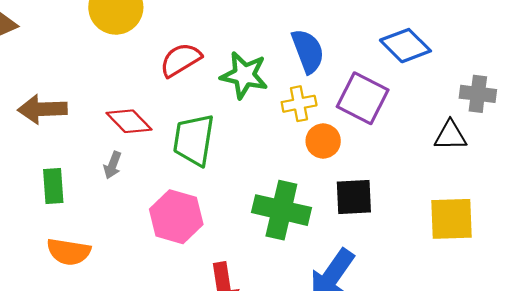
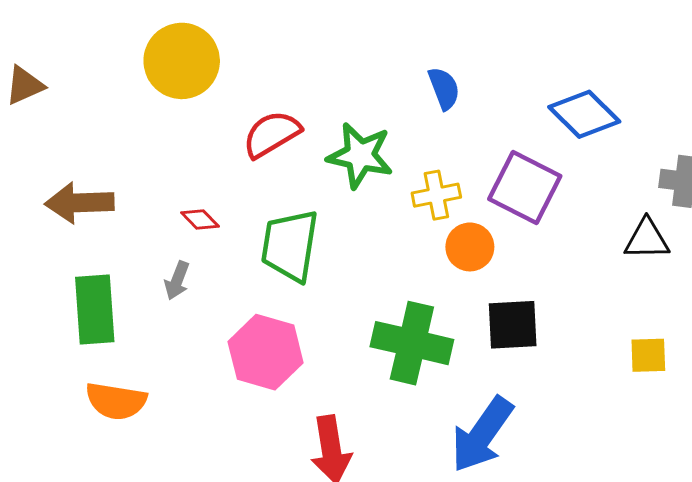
blue semicircle: (308, 51) -> (444, 88), moved, size x0.7
red diamond: (129, 121) -> (200, 220), size x0.6
green rectangle: (53, 186) -> (95, 309), size x1.4
yellow square: (451, 219) -> (648, 355), size x0.6

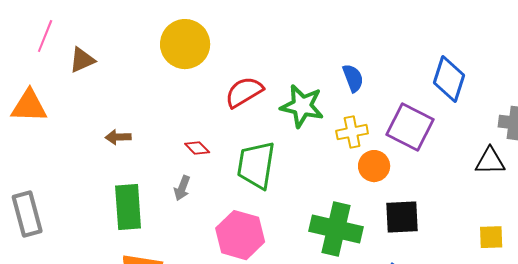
blue semicircle: (444, 88) -> (353, 78), moved
blue diamond: (584, 114) -> (449, 79), turned 63
brown arrow: (79, 203) -> (118, 137), size x0.6

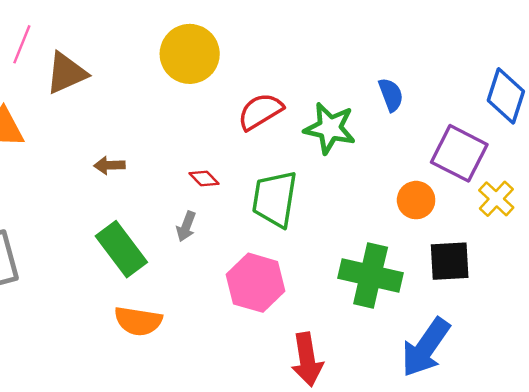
brown triangle: (82, 60) -> (66, 73), size x1.4
yellow cross: (352, 132) -> (496, 199), moved, turned -36
green rectangle: (128, 207) -> (121, 249), turned -33

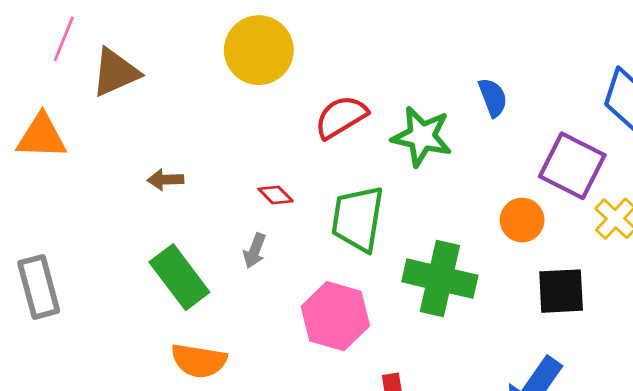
green cross: (371, 276) -> (440, 279), moved

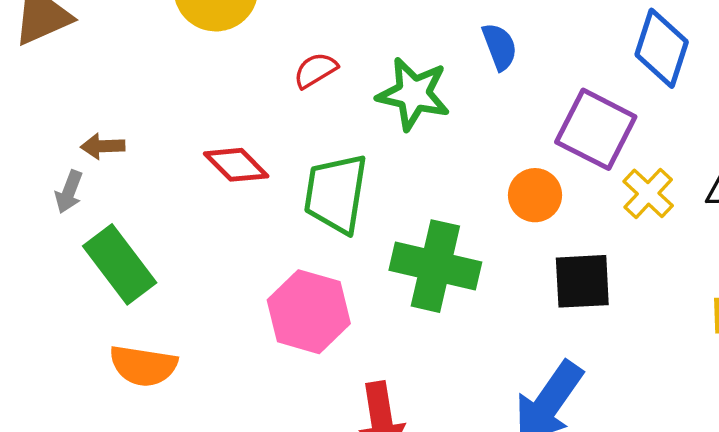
red semicircle: (341, 117) -> (315, 70), size x0.7
red diamond: (276, 195) -> (236, 165), size x1.5
gray arrow: (255, 251) -> (69, 192), moved

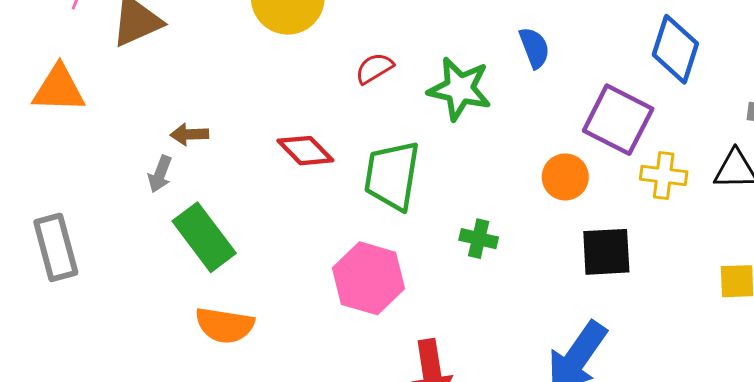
yellow cross: (648, 193) -> (664, 175), turned -36
green cross: (435, 266) -> (479, 239), size x0.5

